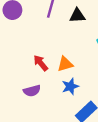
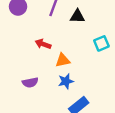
red arrow: (41, 63) -> (43, 44), moved, turned -35

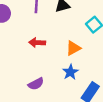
orange triangle: (63, 60) -> (73, 48), moved

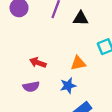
red arrow: (37, 43) -> (38, 63), moved

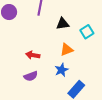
black triangle: (81, 18) -> (63, 24), moved

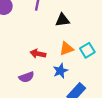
cyan square: (87, 32) -> (87, 50), moved
red arrow: (33, 55) -> (38, 54), moved

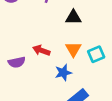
orange triangle: (66, 49) -> (73, 49), turned -48
purple semicircle: (26, 77) -> (17, 62), moved

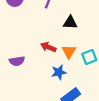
red arrow: (41, 50) -> (48, 47), moved

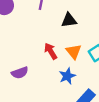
red arrow: (48, 47) -> (51, 51), turned 48

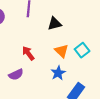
red arrow: (51, 51) -> (28, 53), moved

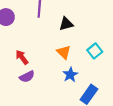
orange triangle: (62, 51) -> (64, 52), moved
red arrow: (28, 53) -> (22, 57), moved

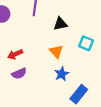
cyan square: (95, 51) -> (86, 43), moved, turned -32
red arrow: (22, 57) -> (15, 54), turned -80

